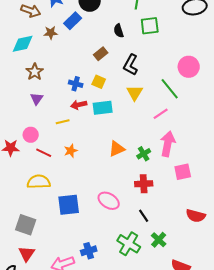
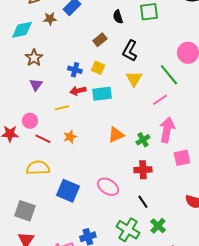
blue square: (69, 205) -> (68, 191), turned 30

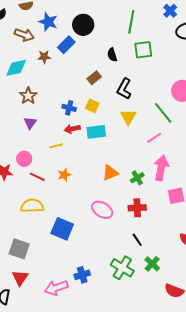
pink ellipse: (108, 187) -> (102, 210), moved

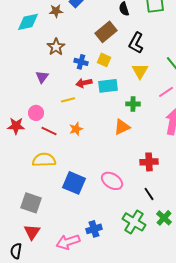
brown rectangle: (94, 78) -> (106, 32), size x1.5
brown star: (28, 96) -> (56, 47), moved
green cross: (137, 178) -> (133, 104), moved, turned 32
pink ellipse: (102, 210) -> (112, 181), moved

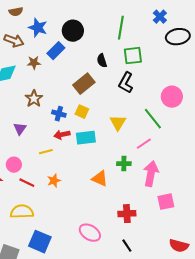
black L-shape: (136, 43) -> (126, 83), moved
green cross: (133, 104) -> (124, 164), moved
orange triangle: (122, 127) -> (100, 179), turned 48
blue square: (74, 183) -> (40, 242), moved

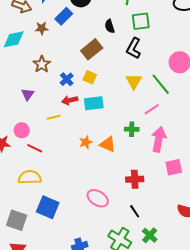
blue cross: (59, 114) -> (67, 79), turned 32
yellow triangle: (118, 123) -> (134, 81), moved
orange star: (54, 181) -> (86, 142), moved

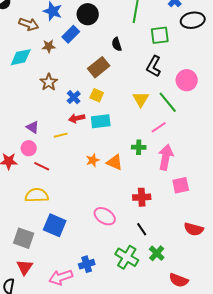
green square: (141, 21) -> (160, 35), moved
black L-shape: (134, 48) -> (154, 66), moved
purple triangle: (28, 94) -> (33, 127), moved, turned -32

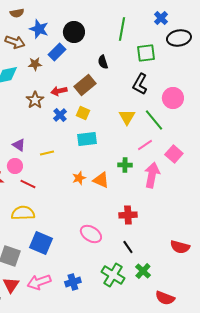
red arrow: (77, 118) -> (59, 91), moved
pink square: (181, 185) -> (174, 154), moved, turned -36
pink arrow: (61, 277) -> (39, 282), moved

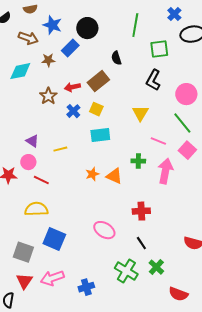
green line: (154, 120) -> (182, 123), moved
pink line: (145, 145) -> (158, 141), turned 56
blue cross: (73, 282) -> (86, 287), moved

